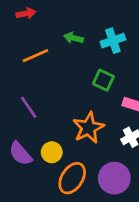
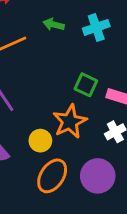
green square: (103, 80) -> (86, 85), moved
yellow circle: (52, 152) -> (40, 141), moved

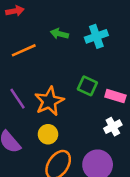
orange star: (70, 122) -> (49, 101), moved

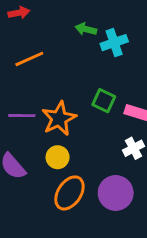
green arrow: (59, 34) -> (86, 29), moved
purple line: (17, 99) -> (22, 116), turned -55

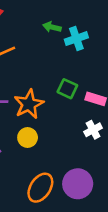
orange ellipse: (69, 193) -> (40, 188), moved
purple circle: (116, 193) -> (78, 184), moved

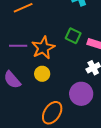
purple circle: (78, 184) -> (81, 94), moved

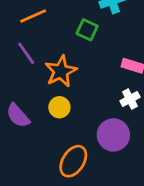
green square: (73, 36) -> (87, 30), moved
purple line: (18, 46) -> (26, 53), moved, turned 54

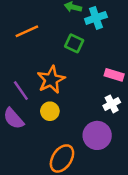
purple line: (26, 53) -> (21, 91), moved

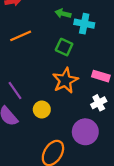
cyan cross: (96, 18) -> (84, 24), turned 30
orange star: (51, 80) -> (65, 81), moved

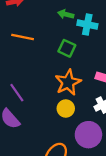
orange line: (21, 36) -> (23, 37), turned 35
yellow circle: (42, 109) -> (66, 109), moved

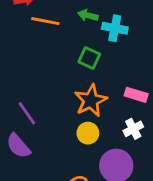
orange line: (23, 37) -> (45, 21), moved

